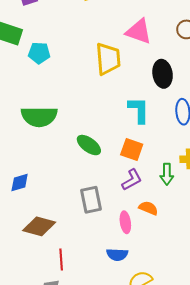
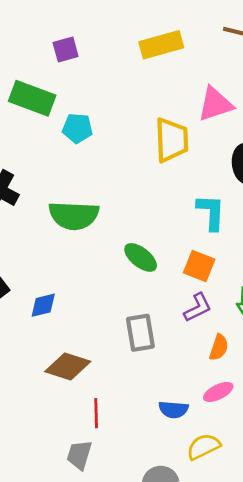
pink triangle: (139, 31) -> (215, 104), turned -40
orange semicircle: (148, 208) -> (219, 347), turned 84
pink ellipse: (125, 222) -> (218, 392), moved, turned 70

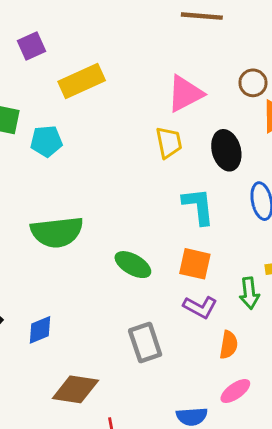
yellow rectangle: (161, 45) -> (82, 81), moved
purple square: (66, 49) -> (31, 46), moved
yellow trapezoid: (172, 140) -> (169, 142), moved, size x0.7
purple L-shape: (198, 308) -> (200, 307), turned 64

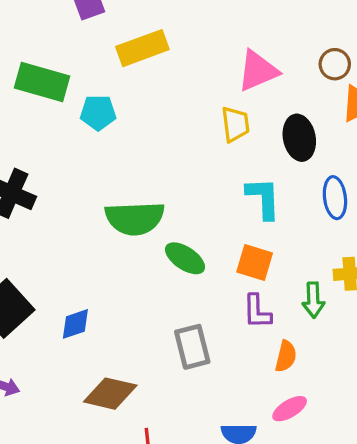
green semicircle: (57, 232) -> (135, 218), moved
purple L-shape: (200, 307) -> (257, 312), turned 56

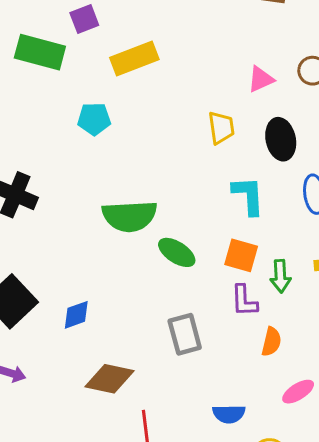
pink triangle: (258, 71) -> (261, 79), moved, size x0.7
green rectangle: (42, 82) -> (40, 52), moved
green arrow: (313, 300) -> (280, 276), moved
pink ellipse: (290, 409) -> (298, 392), moved

